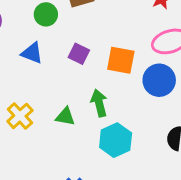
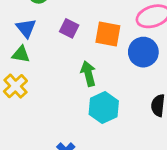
blue triangle: (32, 53) -> (26, 28), turned 30
green triangle: (65, 117) -> (21, 54), moved

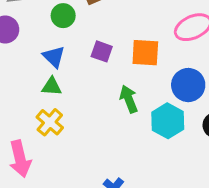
blue circle: (143, 52) -> (188, 85), moved
cyan hexagon: (104, 108) -> (168, 121), moved

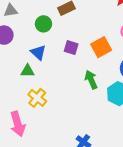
orange square: (145, 53) -> (101, 47), turned -30
green triangle: (52, 86) -> (28, 71), moved

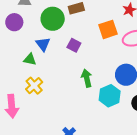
green circle: (43, 24) -> (53, 19), size x1.5
orange square: (101, 47) -> (108, 29), moved

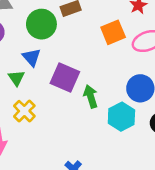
purple square: (74, 45) -> (65, 77), moved, size x1.6
green triangle: (30, 59) -> (16, 78), turned 48

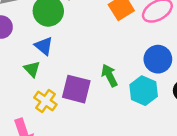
purple square: (65, 77) -> (76, 89), moved

